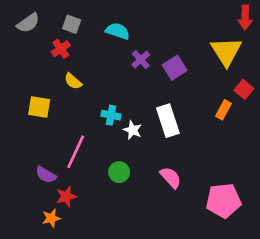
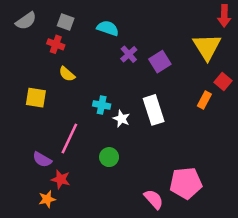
red cross: (61, 49) -> (56, 44), turned -35
pink semicircle: (171, 178) -> (154, 199), moved
red star: (66, 197) -> (61, 179), turned 30
pink pentagon: (223, 201) -> (186, 183), moved

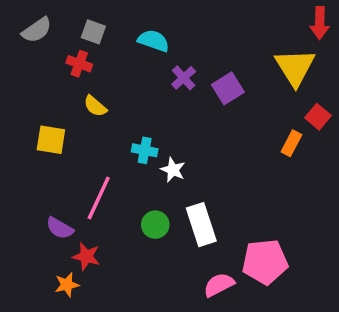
white rectangle: (154, 110) -> (201, 225), moved
pink semicircle: (154, 199) -> (219, 285), turned -75

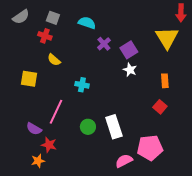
red square: (318, 117) -> (160, 107), moved
orange rectangle: (291, 143) -> (165, 81), turned -32
white star: (173, 170) -> (130, 70), moved

